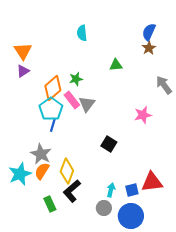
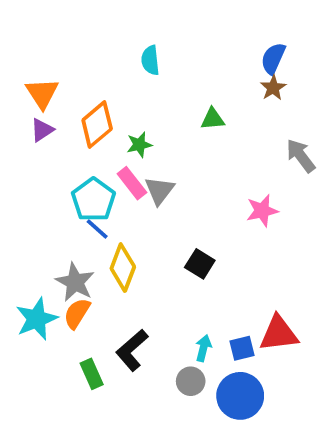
orange diamond: (53, 88) -> (97, 124), moved
blue line: (53, 125) -> (97, 229), turned -64
yellow diamond: (67, 171) -> (123, 268), moved

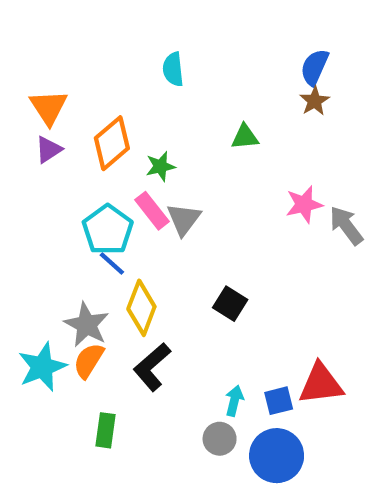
gray arrow: (301, 156) -> (346, 226), moved
pink star: (262, 211) -> (304, 204), moved
black L-shape: (132, 350) -> (152, 367), moved
green rectangle: (92, 374) -> (106, 430), turned 32

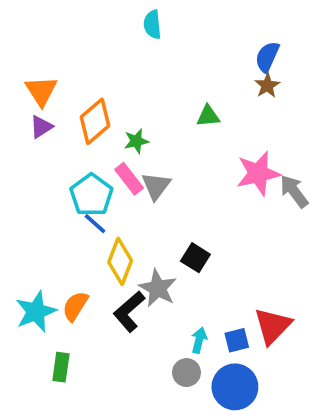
cyan semicircle: (173, 69) -> (152, 25), moved
pink star: (304, 204) -> (258, 173), size x1.4
gray star: (87, 325) -> (158, 288), moved
red triangle: (321, 384) -> (273, 326), turned -39
green rectangle: (106, 430) -> (61, 367), moved

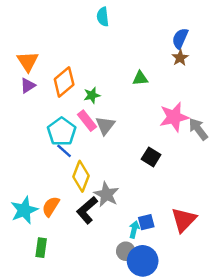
black square: (195, 258) -> (151, 157), moved
blue square: (237, 340) -> (146, 222), moved
blue circle: (235, 387) -> (143, 261), moved

